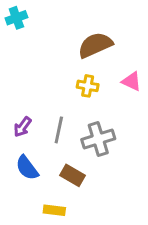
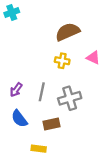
brown rectangle: (72, 175) -> (51, 124), turned -42

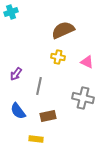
pink triangle: (93, 58) -> (87, 62), moved
purple arrow: (16, 90) -> (16, 74), moved
gray cross: (70, 98) -> (83, 98), moved, turned 30

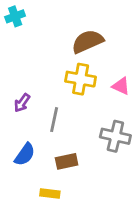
yellow cross: (58, 57) -> (81, 79), size x1.5
blue semicircle: (18, 111) -> (25, 154), turned -108

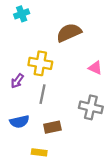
cyan cross: (15, 16) -> (22, 14), moved
yellow cross: (81, 79) -> (40, 63), moved
blue semicircle: (25, 154) -> (19, 122), turned 42

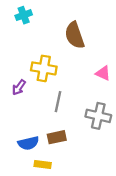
brown semicircle: (69, 33) -> (75, 35), turned -85
gray line: (43, 94) -> (58, 102), moved
blue semicircle: (19, 122) -> (28, 143), moved

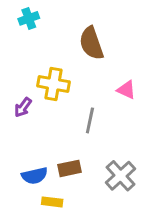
gray line: (58, 102) -> (90, 120), moved
gray cross: (98, 116) -> (121, 176), moved, turned 35

